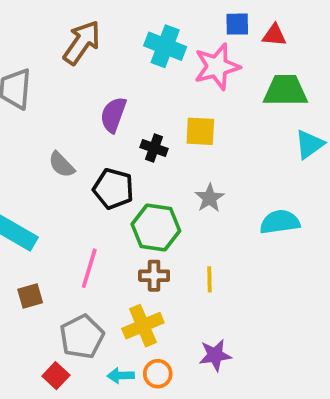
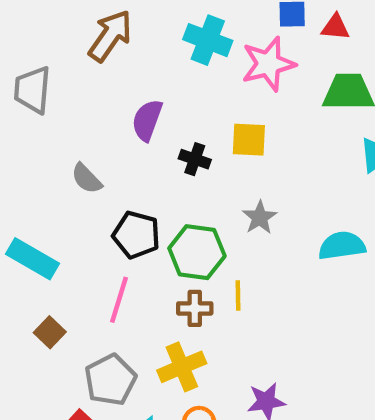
black pentagon: (113, 189) -> (136, 235), moved
yellow line: (210, 279) -> (238, 295), moved
brown square: (30, 296) -> (50, 332), turned -30

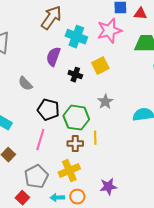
brown arrow: (110, 36) -> (51, 18), moved
cyan cross: (208, 40) -> (76, 37), moved
yellow square: (249, 140) -> (100, 66), turned -30

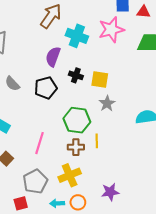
yellow square: (100, 66) -> (100, 80), moved, turned 36
gray semicircle: (25, 84) -> (12, 84), moved
black pentagon: (48, 110) -> (46, 88), moved, turned -30
red square: (22, 198) -> (21, 203), turned 32

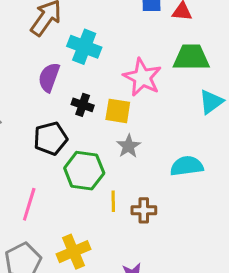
pink star: (111, 30) -> (142, 77), moved, turned -30
black pentagon: (46, 88) -> (51, 138), moved
brown cross: (76, 147) -> (144, 210), moved

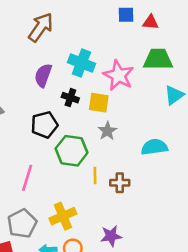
cyan cross: (84, 47) -> (81, 63), moved

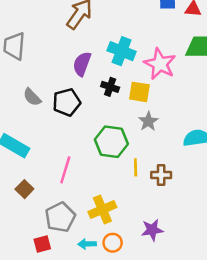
black pentagon: (44, 125) -> (67, 102), moved

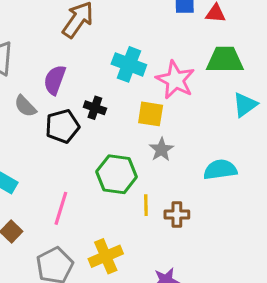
purple semicircle: (82, 64) -> (55, 80), moved
black cross: (110, 87) -> (95, 108), moved
gray semicircle: (32, 97) -> (25, 106), moved

